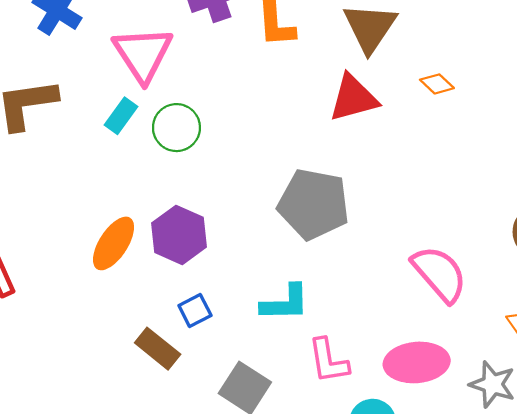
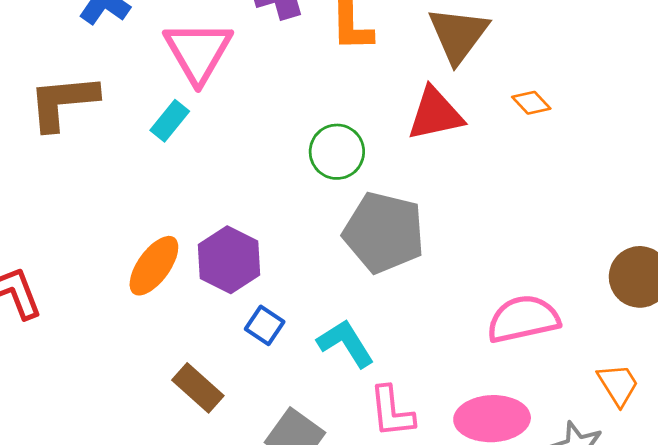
green circle: (176, 128) -> (337, 152), moved
pink semicircle: (440, 274) -> (523, 319), turned -64
cyan L-shape: (285, 303) -> (346, 343), turned -124
blue square: (195, 311) -> (265, 325), moved, turned -32

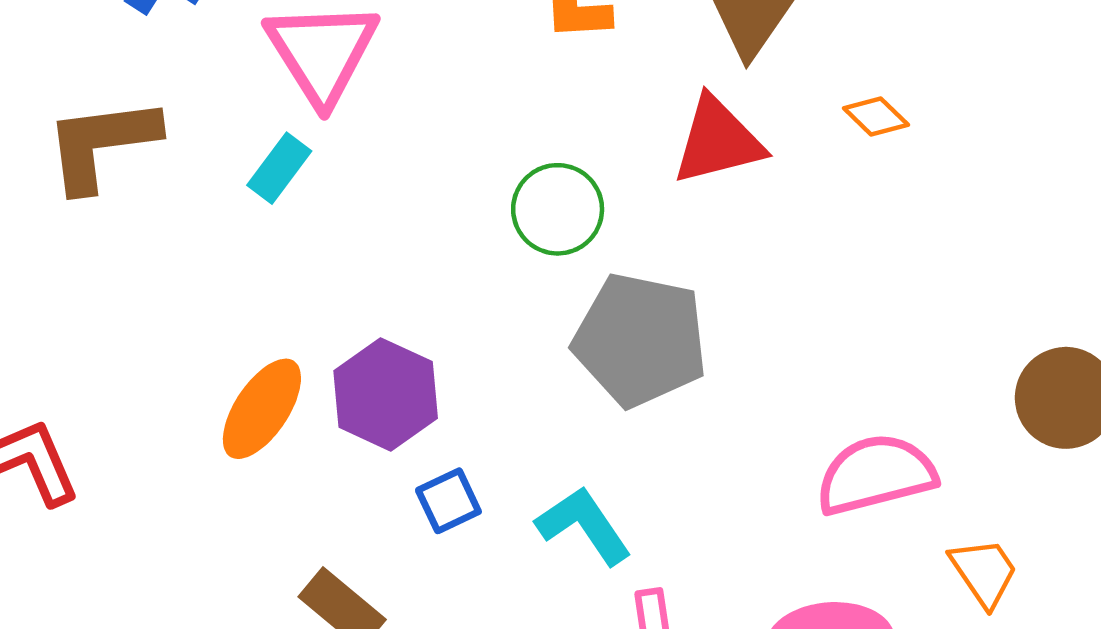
blue square: (265, 325) -> (448, 501), turned 33
orange trapezoid: (618, 385) -> (984, 572), moved

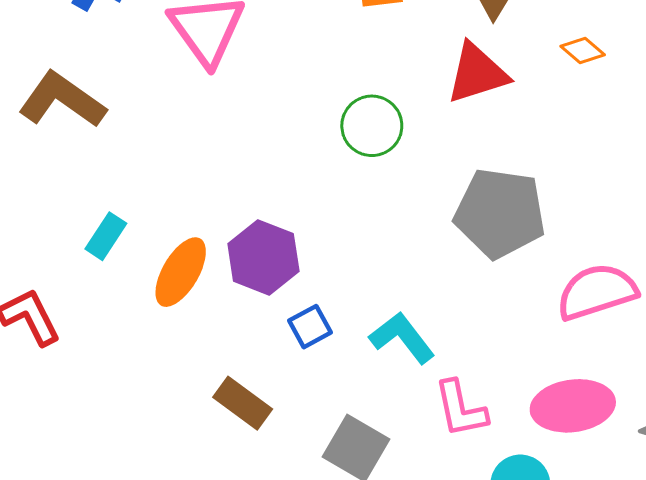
brown L-shape: (102, 144) -> (62, 100), turned 46
cyan rectangle: (279, 168) -> (106, 236), moved
gray pentagon: (640, 340) -> (500, 213), moved

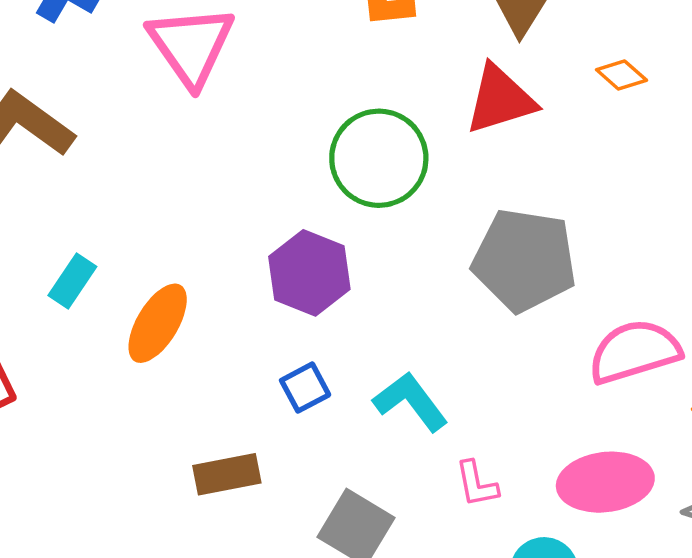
green circle: (372, 126) -> (379, 158), size x1.4
purple hexagon: (263, 257) -> (309, 273), moved
brown rectangle: (243, 403) -> (227, 474), turned -48
pink L-shape: (461, 409) -> (477, 484), size x0.7

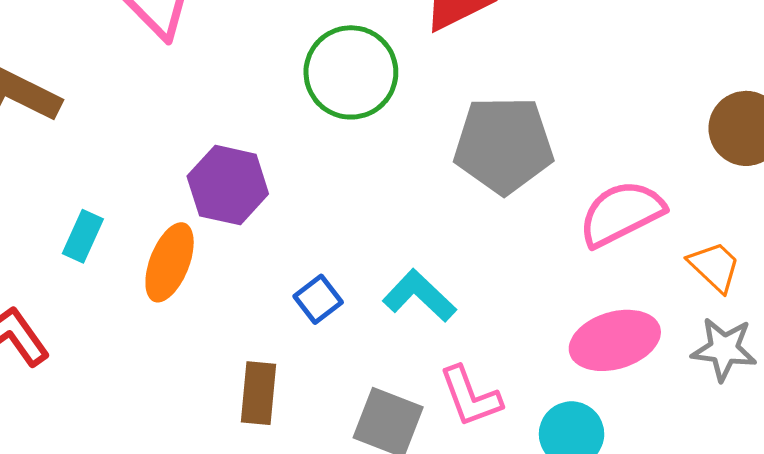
purple hexagon: (309, 273) -> (228, 185), moved
brown rectangle: (227, 474) -> (258, 393), turned -64
pink L-shape: (477, 484) -> (470, 396), moved, size x1.4

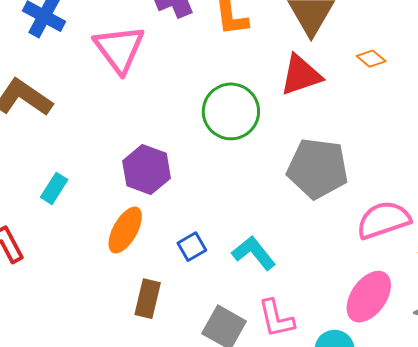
orange ellipse: (170, 262) -> (125, 230), moved
pink ellipse: (615, 340) -> (369, 297), turned -46

